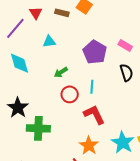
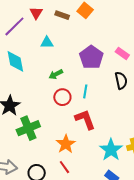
green cross: (38, 128) -> (28, 128), turned -30
orange star: (89, 146) -> (66, 144), moved

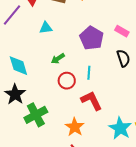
cyan diamond: (15, 61) -> (18, 66), moved

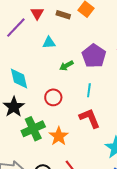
green arrow: (58, 59) -> (66, 66), moved
red circle: (67, 81) -> (53, 97), moved
orange star: (75, 127) -> (59, 136), moved

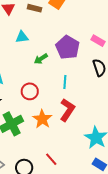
red L-shape: (90, 118) -> (67, 110), turned 60
orange star: (59, 136) -> (42, 119), moved

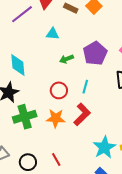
red circle: (30, 91) -> (59, 90), moved
orange star: (42, 119) -> (56, 118), turned 30

